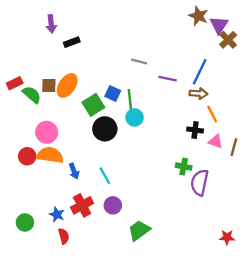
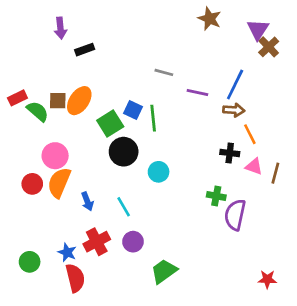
brown star: (198, 16) -> (210, 19), moved
cyan circle: (135, 117) -> (159, 172), moved
orange semicircle: (50, 155) -> (59, 183), turned -75
red semicircle: (64, 236) -> (75, 278), size x1.5

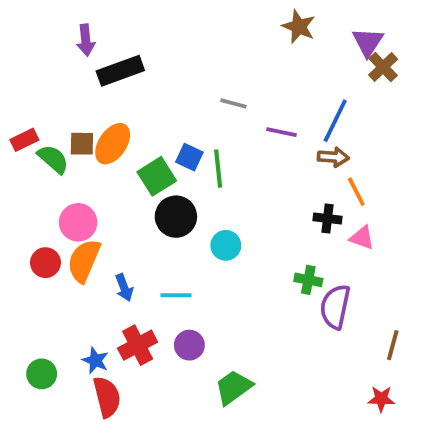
black rectangle: (85, 50) -> (120, 71), size x1.6
brown line: (275, 173) -> (393, 345), moved
cyan line: (124, 207) -> (176, 295), turned -60

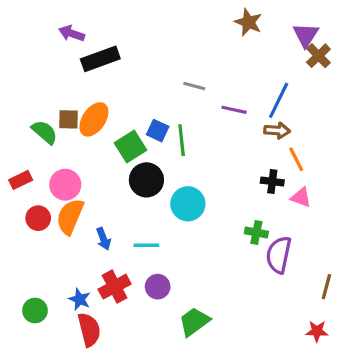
purple arrow: (86, 40) -> (72, 33), turned 115
red rectangle: (24, 140) -> (21, 180), moved
cyan circle: (226, 245) -> (188, 204), size x1.4

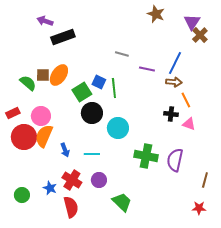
red circle: (38, 218) -> (24, 137), size x1.6
green cross: (256, 232) -> (146, 156), moved, size x1.6
red cross: (115, 287) -> (72, 180), turned -30
green trapezoid: (194, 322) -> (122, 202), turned 80
red semicircle: (89, 330) -> (71, 207), moved

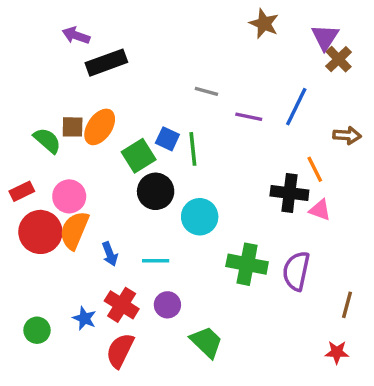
brown arrow: (174, 82) -> (347, 135), moved
black cross: (171, 114) -> (289, 193), size x1.5
red semicircle: (71, 207) -> (120, 351), turned -140

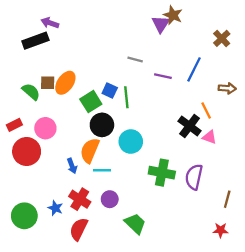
purple triangle: (325, 37) -> (161, 24), moved
black rectangle: (106, 63) -> (35, 41), moved
black cross: (289, 193) -> (190, 126), turned 30
orange semicircle: (74, 230) -> (90, 150), moved
green circle: (37, 330) -> (24, 216), size x1.5

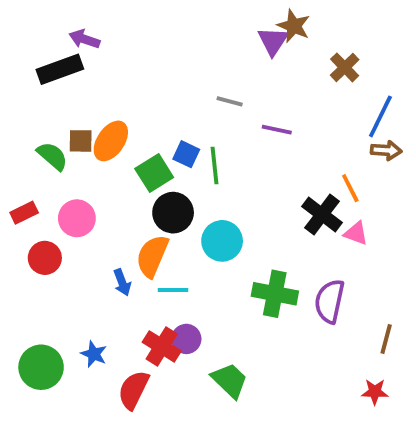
brown cross: (222, 38) -> (345, 67), moved
blue line: (194, 69) -> (380, 116), moved
red circle: (27, 151) -> (45, 258), size x0.7
red cross: (80, 199) -> (162, 346), moved

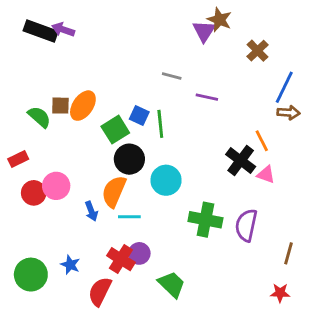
black rectangle: (60, 69) -> (41, 31), moved, turned 40
pink circle: (77, 218) -> (56, 186), moved

